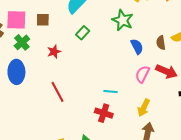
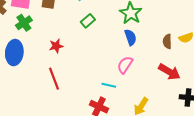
blue semicircle: (137, 46) -> (130, 37), moved
red star: (54, 52) -> (56, 46), moved
pink semicircle: (142, 74) -> (125, 65), moved

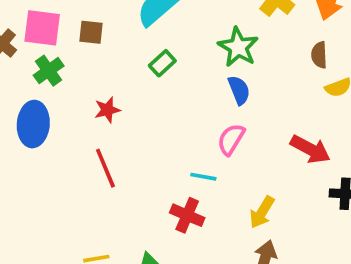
brown semicircle: (167, 41) -> (319, 55), moved

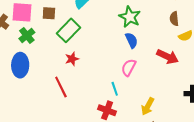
green rectangle: (162, 63) -> (69, 30), moved, size x1.6
red star: (107, 110) -> (72, 59), moved
red arrow: (310, 149) -> (167, 57), moved
cyan line: (203, 177) -> (115, 89), turned 64

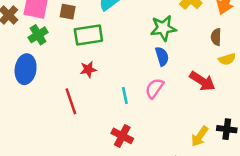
green star: (130, 17) -> (163, 28), turned 30
green rectangle: (69, 30) -> (88, 35), turned 30
cyan line: (115, 89) -> (125, 95), moved
yellow arrow: (148, 106) -> (200, 136), moved

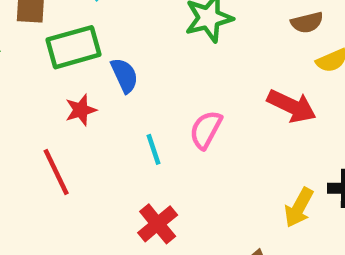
brown semicircle: (216, 37) -> (307, 22), turned -98
blue semicircle: (162, 56) -> (124, 75), moved
red cross: (122, 136) -> (158, 224), turned 30

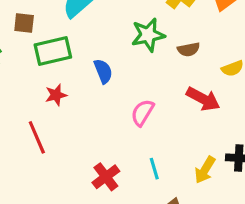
brown semicircle: (307, 22) -> (189, 49), moved
blue semicircle: (124, 75) -> (103, 71), moved
cyan line: (153, 149) -> (154, 169), moved

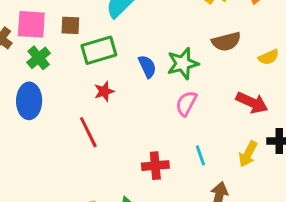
green star: (148, 35) -> (183, 64), moved
brown semicircle: (189, 49) -> (226, 42), size x1.4
red arrow: (203, 99) -> (252, 103), moved
red cross: (106, 177) -> (155, 166), turned 35

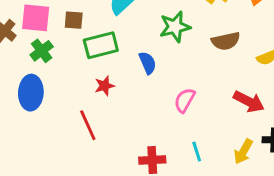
green star: (183, 64) -> (175, 27), moved

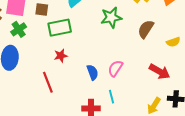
brown semicircle: (226, 41) -> (146, 29), turned 132
blue semicircle: (148, 63) -> (92, 72), moved
cyan line: (197, 152) -> (112, 97), moved

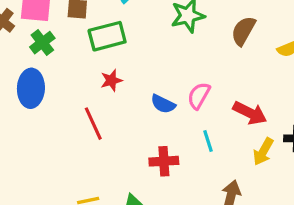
blue semicircle: (92, 72) -> (163, 104), turned 140
red arrow: (160, 72) -> (250, 113), moved
cyan line: (112, 97) -> (208, 141), moved

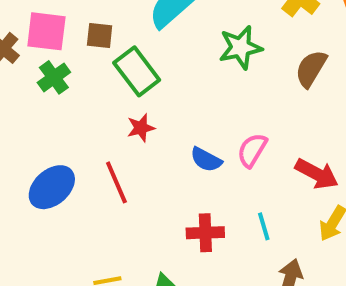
green rectangle: (107, 36) -> (137, 71), turned 66
blue ellipse: (31, 88) -> (52, 187), moved, turned 45
cyan line: (208, 141) -> (264, 226), moved

